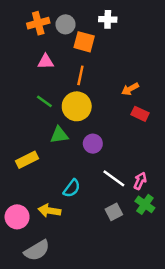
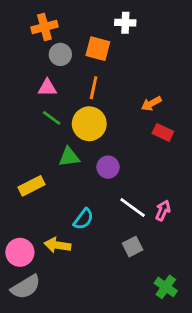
gray circle: (65, 24) -> (60, 54), moved
pink triangle: (46, 62) -> (47, 88), moved
green cross: (145, 204) -> (166, 287), moved
gray semicircle: (37, 250) -> (26, 287), moved

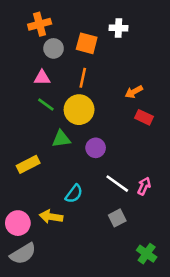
white cross: (125, 23) -> (119, 28), moved

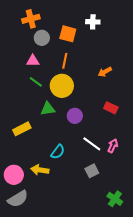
red rectangle: (144, 117) -> (111, 108), moved

